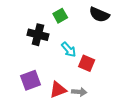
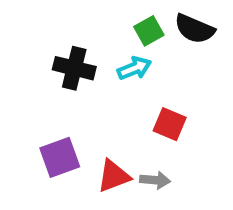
green square: (60, 16) -> (149, 31), moved
cyan arrow: (69, 50) -> (134, 68), moved, turned -70

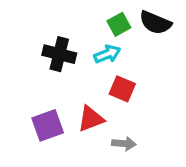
red square: (170, 124) -> (122, 89), moved
red triangle: (114, 176) -> (91, 119), moved

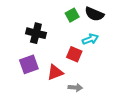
cyan arrow: (107, 54) -> (90, 39), moved
purple square: (48, 125) -> (29, 64), moved

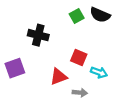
cyan arrow: (90, 39) -> (99, 72), moved, turned 42
purple square: (29, 64) -> (15, 68), moved

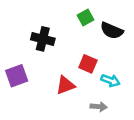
black semicircle: (100, 15) -> (112, 31), moved
gray arrow: (80, 93) -> (99, 107), moved

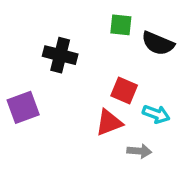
green square: (86, 18) -> (121, 25), turned 35
red triangle: (65, 85) -> (109, 122), moved

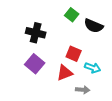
green square: (121, 25) -> (72, 15), turned 32
purple square: (23, 107) -> (35, 64), moved, turned -30

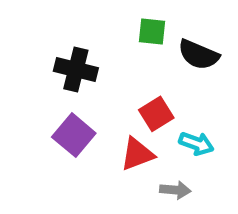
green square: (72, 15) -> (152, 31), turned -32
red square: (74, 54) -> (156, 114), turned 35

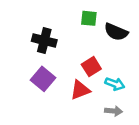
gray arrow: (175, 190) -> (114, 111), moved

